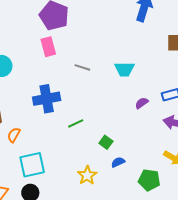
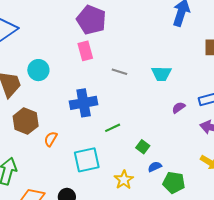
cyan square: (32, 165) -> (87, 160), moved
green pentagon: (149, 180) -> (174, 183), moved

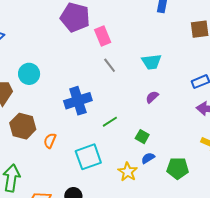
pink rectangle: (85, 51) -> (103, 36), moved
gray line: (119, 72) -> (110, 65), turned 42
purple semicircle: (179, 108) -> (152, 97), moved
blue semicircle: (155, 167) -> (148, 158), moved

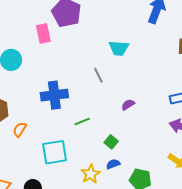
pink rectangle: (103, 36) -> (43, 33), moved
cyan trapezoid: (151, 62) -> (119, 48), moved
gray line: (110, 65) -> (98, 75), moved

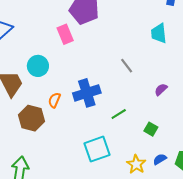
cyan trapezoid: (119, 48) -> (159, 33), moved, turned 90
orange semicircle: (20, 129) -> (54, 100), moved
blue semicircle: (113, 164) -> (160, 159), moved

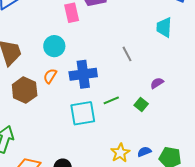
cyan circle: (38, 66) -> (54, 46), moved
green square: (151, 129) -> (141, 104), moved
cyan square: (97, 149) -> (83, 113), moved

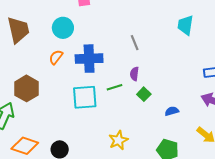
cyan trapezoid: (164, 27) -> (185, 25), moved
purple semicircle: (157, 83) -> (134, 74), moved, turned -56
brown hexagon: (25, 90) -> (26, 88), moved
blue semicircle: (144, 152) -> (172, 111), moved

